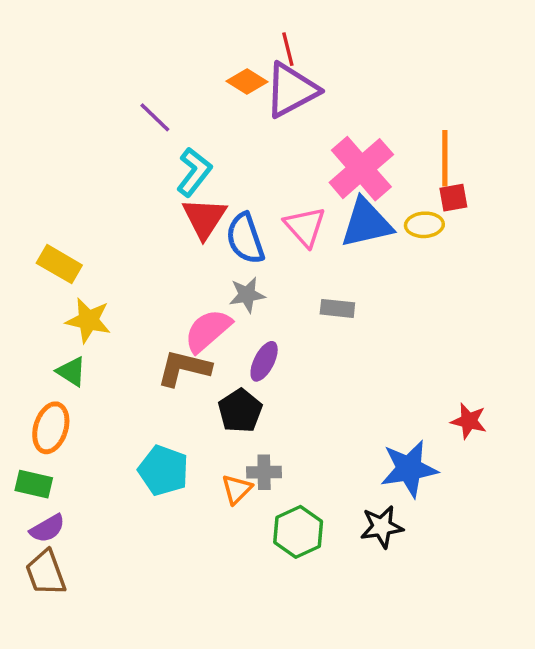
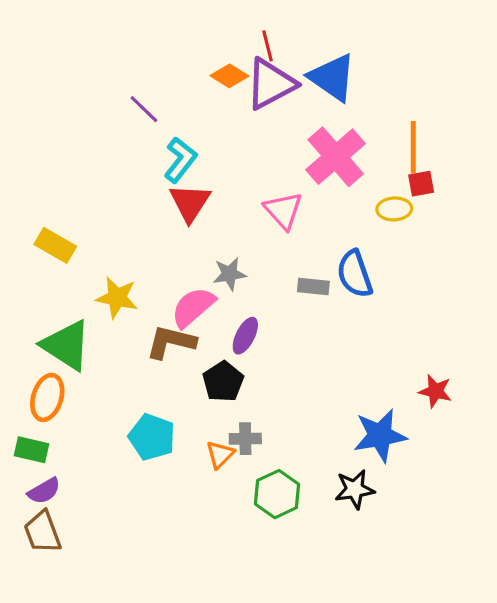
blue triangle: (366, 223) -> (332, 77), moved, turned 48
blue semicircle: (245, 238) -> (355, 274), moved
yellow star: (88, 320) -> (117, 298), moved
green triangle: (71, 372) -> (66, 345), size x1.8

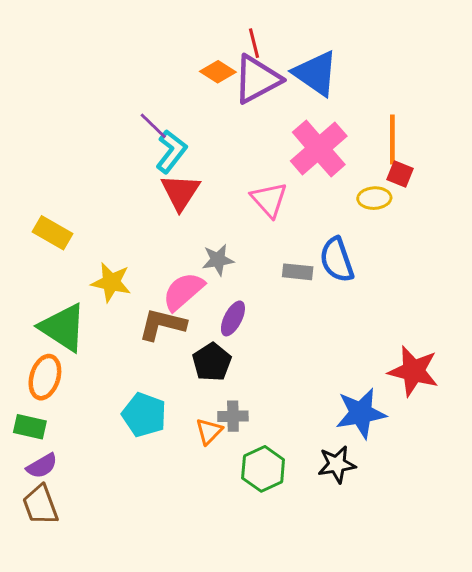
purple line: (144, 109) -> (153, 126), moved
red square: (421, 184) -> (400, 174), turned 32
red star: (435, 391) -> (413, 371), size x1.6

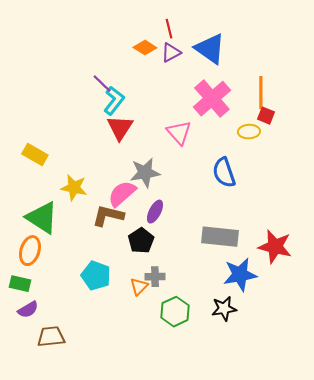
purple triangle: (257, 79) -> (171, 53), size x0.6
gray star: (218, 260) -> (145, 173), size x1.4
gray rectangle: (298, 272) -> (220, 237), moved, size x1.8
brown trapezoid: (40, 505) -> (51, 337), moved, turned 104

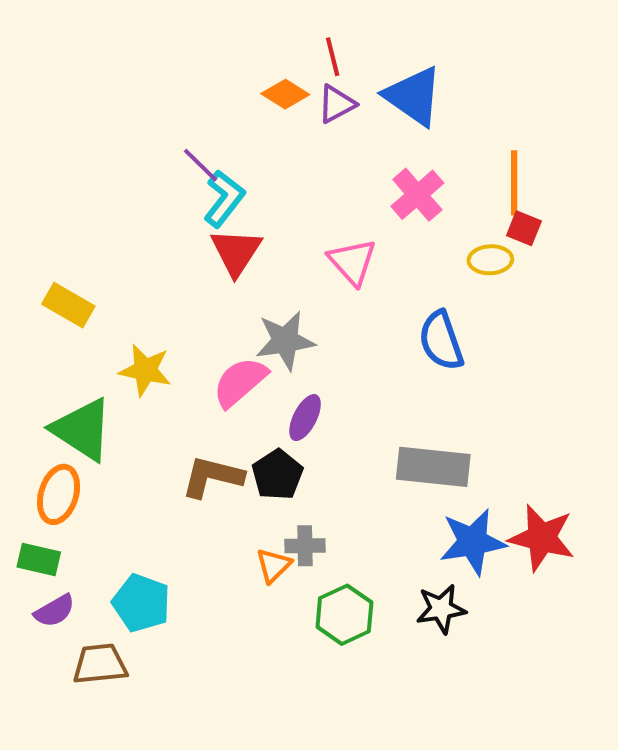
pink cross: (212, 99) -> (417, 195), size x0.7
brown L-shape: (108, 216) -> (212, 477), moved
red star: (275, 247) -> (542, 538), moved
cyan pentagon: (96, 276) -> (141, 603), moved

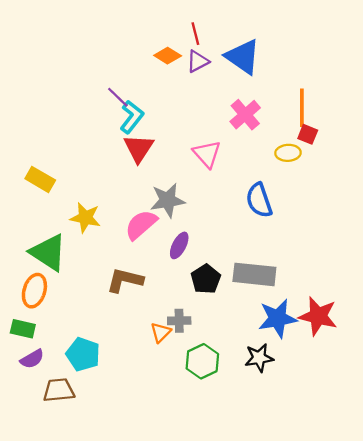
black pentagon: (277, 475) -> (206, 279), moved

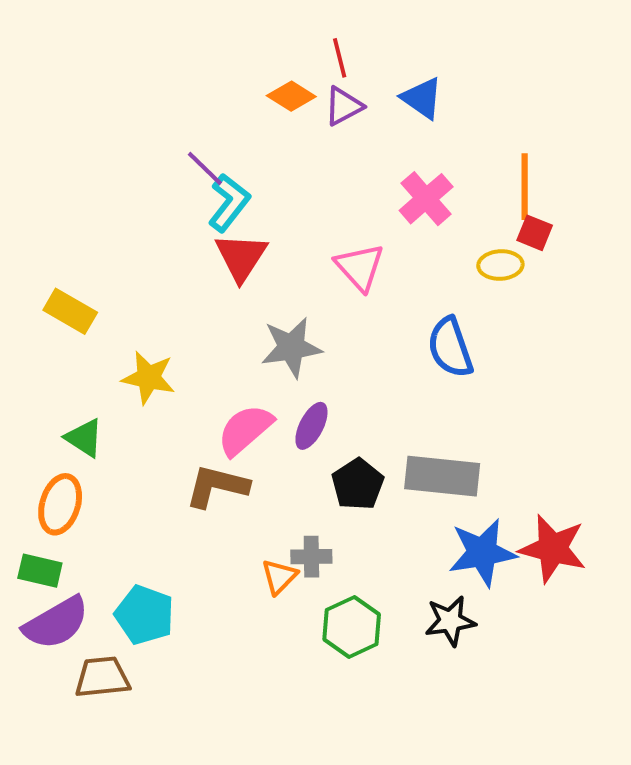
blue triangle: (243, 57) -> (422, 98), size x0.7
pink semicircle: (141, 225) -> (245, 430), moved
green triangle: (48, 252) -> (84, 438), size x0.6
purple semicircle: (32, 359) -> (56, 623), size x1.6

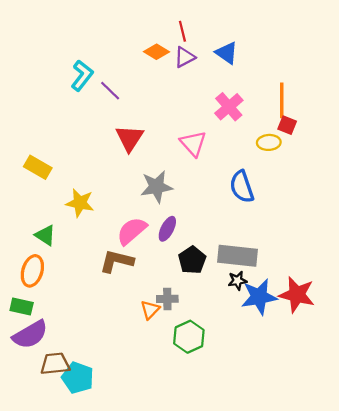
cyan L-shape: (229, 203) -> (82, 75), moved
cyan pentagon: (145, 615) -> (78, 378), moved
black star: (450, 621) -> (237, 281), moved, size x0.7

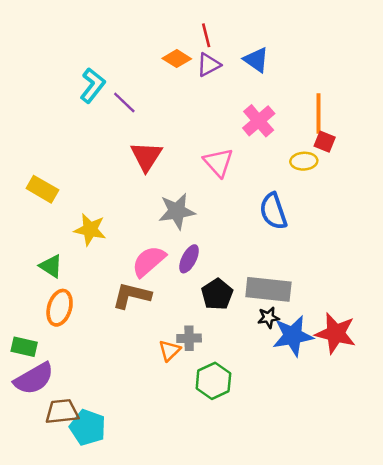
orange ellipse: (32, 271) -> (60, 308), moved

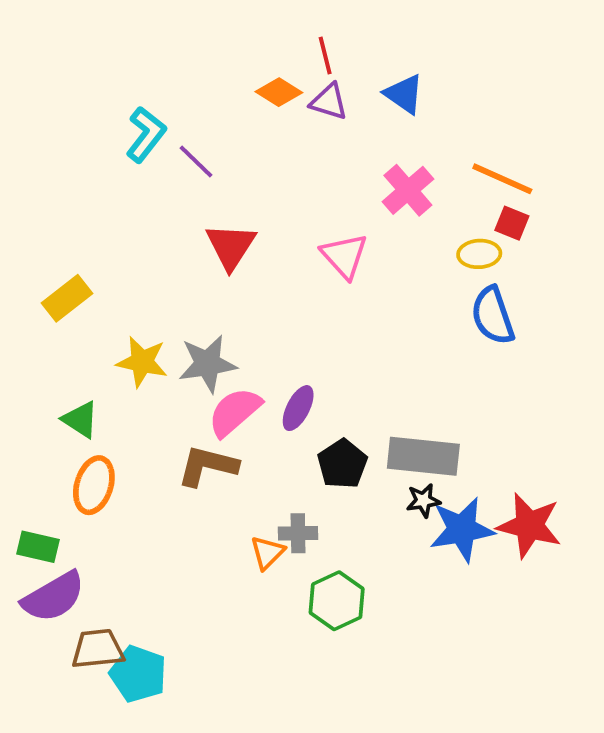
purple triangle: (209, 65) -> (329, 102), turned 45
orange line: (319, 113) -> (502, 179), turned -66
yellow rectangle: (42, 189) -> (67, 298), turned -68
gray star: (177, 211) -> (208, 364), moved
blue semicircle: (273, 211) -> (493, 316), moved

